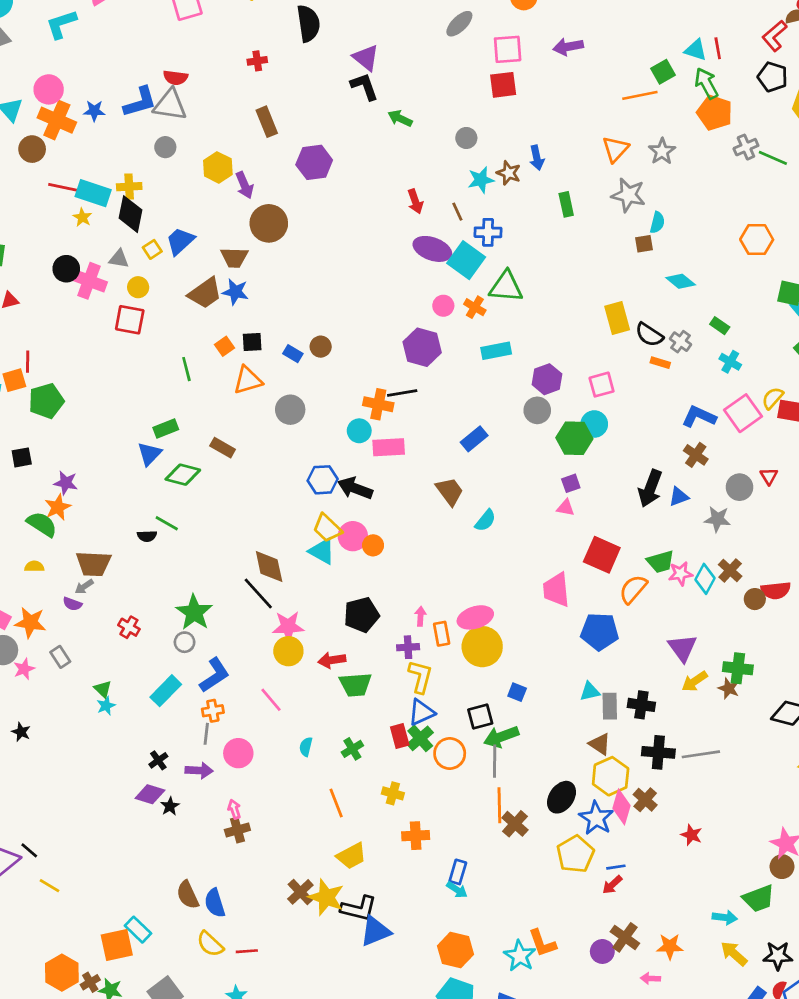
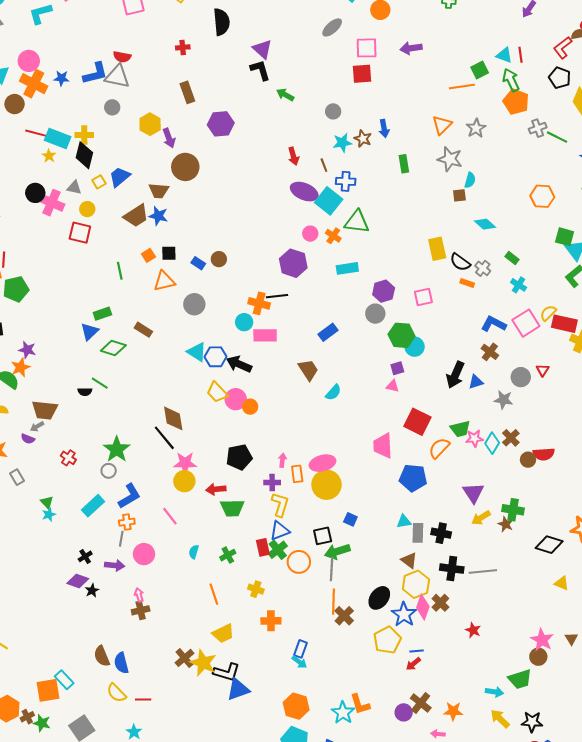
cyan circle: (594, 424) -> (415, 347), moved
cyan triangle: (322, 551) -> (197, 352), moved

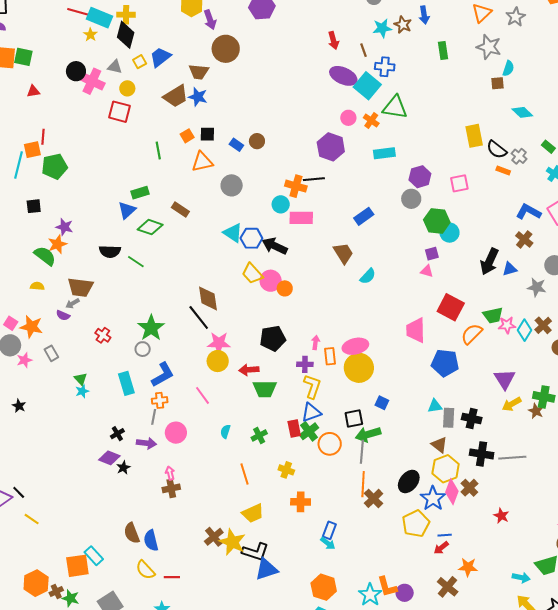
black semicircle: (85, 392) -> (110, 251), moved, size x1.5
cyan rectangle: (93, 506) -> (126, 383), turned -65
orange star: (453, 711) -> (468, 567), moved
purple circle: (404, 712) -> (405, 593), moved

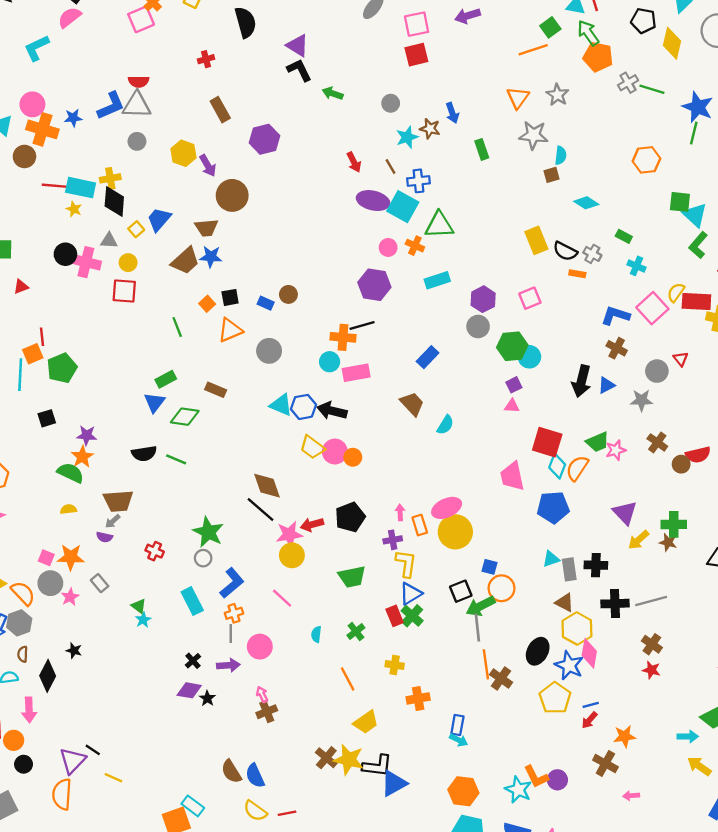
cyan diamond: (524, 330) -> (557, 466), moved
red arrow: (249, 370) -> (312, 525), moved
orange circle: (330, 444) -> (502, 588), moved
brown cross: (469, 488) -> (652, 644), moved

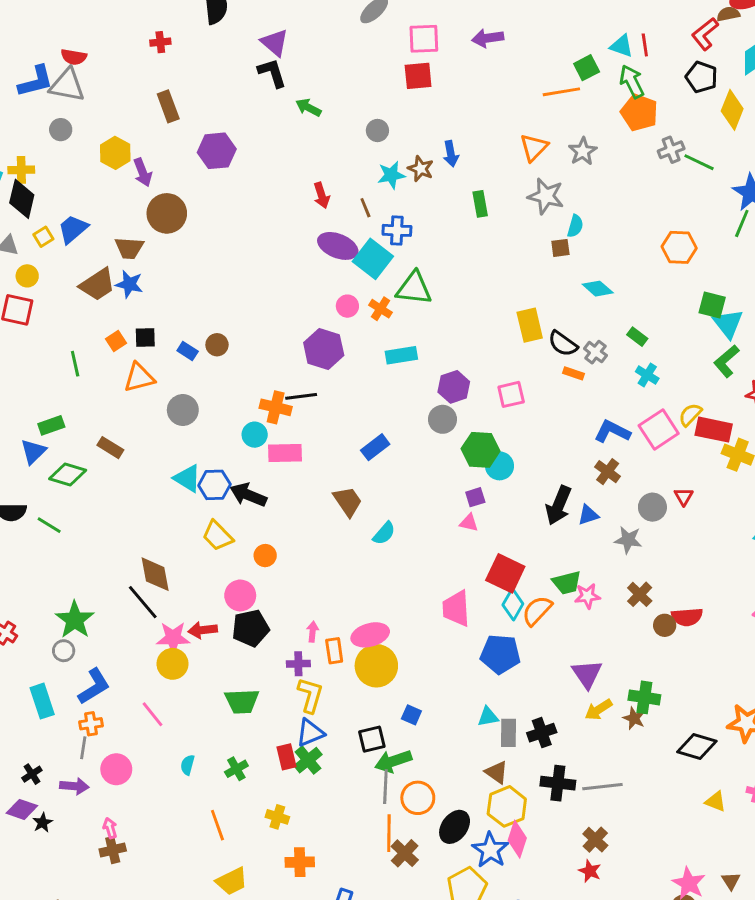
pink circle: (335, 452) -> (240, 595), moved
black cross: (596, 565) -> (542, 733), turned -30
orange circle: (502, 588) -> (418, 798), moved

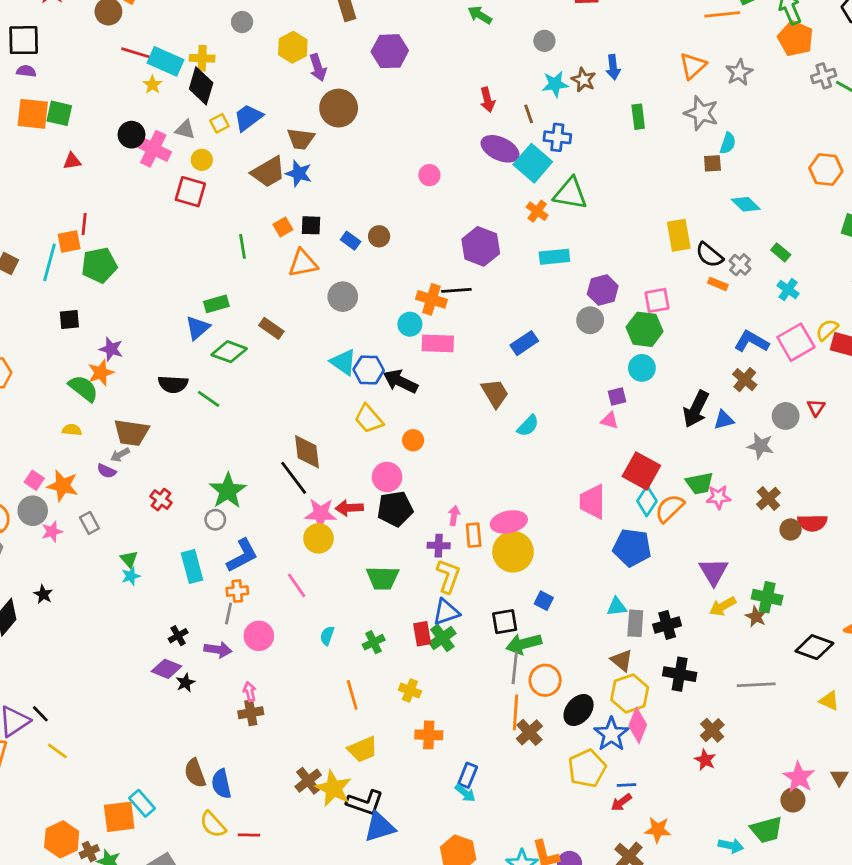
pink circle: (347, 306) -> (429, 175), moved
green hexagon: (481, 450) -> (645, 329), moved
gray line: (602, 787) -> (756, 685), moved

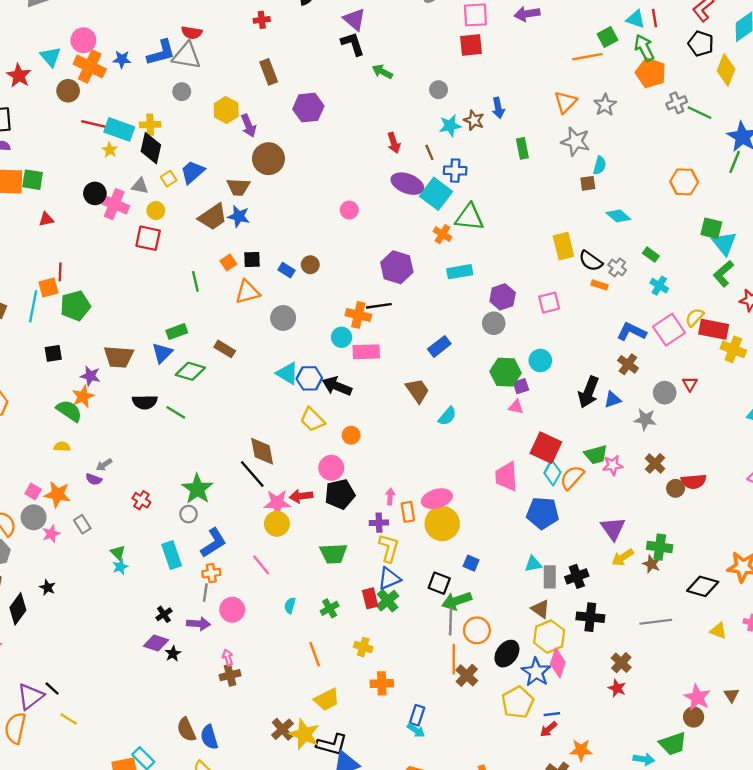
green hexagon: (645, 329) -> (506, 372), moved
brown trapezoid: (131, 433) -> (119, 357), moved
black square: (505, 622) -> (439, 583), turned 35

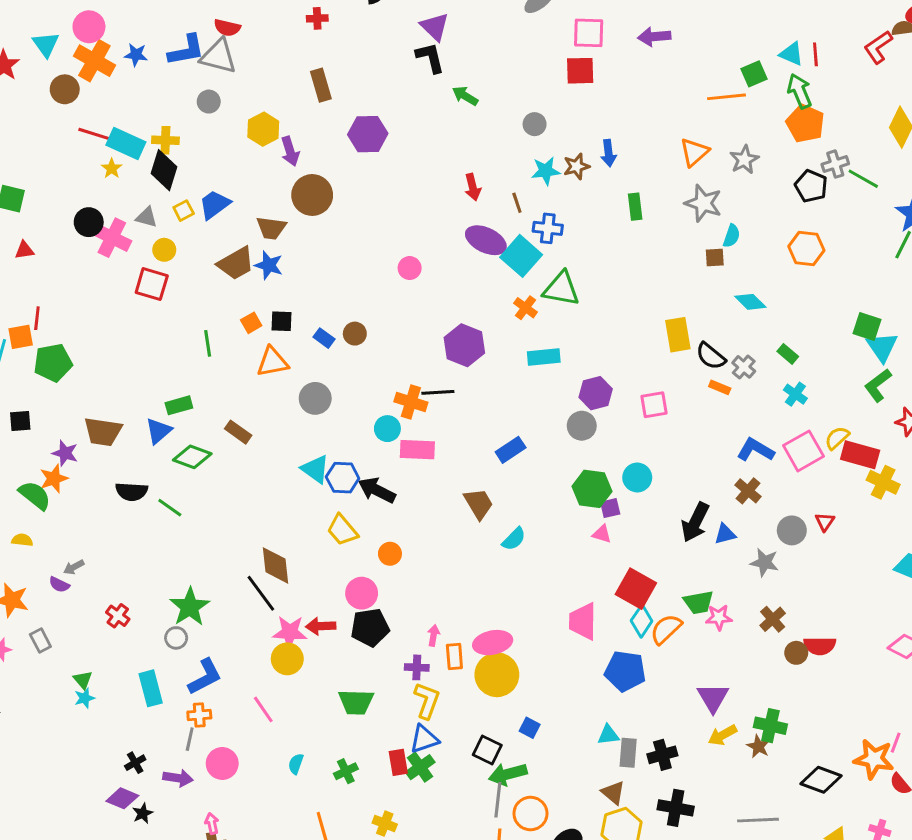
black pentagon: (701, 44) -> (811, 186), moved
brown star: (474, 120) -> (576, 166), turned 30
orange hexagon: (684, 182) -> (806, 248), moved

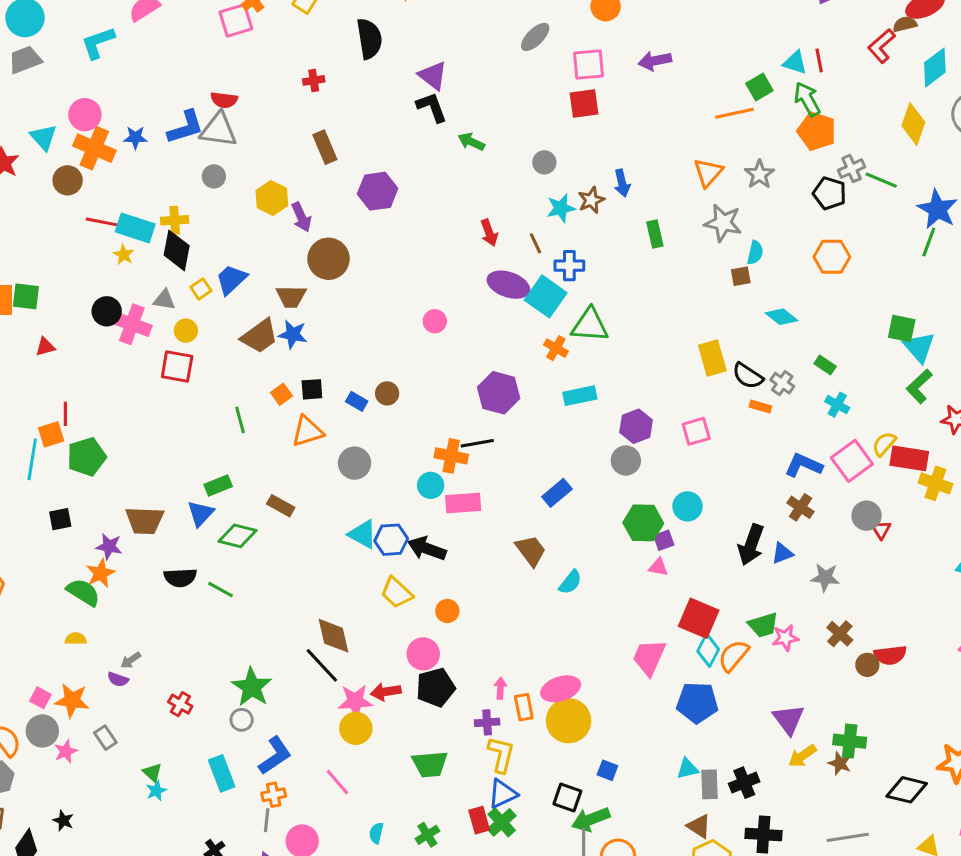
gray circle: (792, 530) -> (867, 516), moved
pink trapezoid: (583, 621) -> (649, 657), turned 30

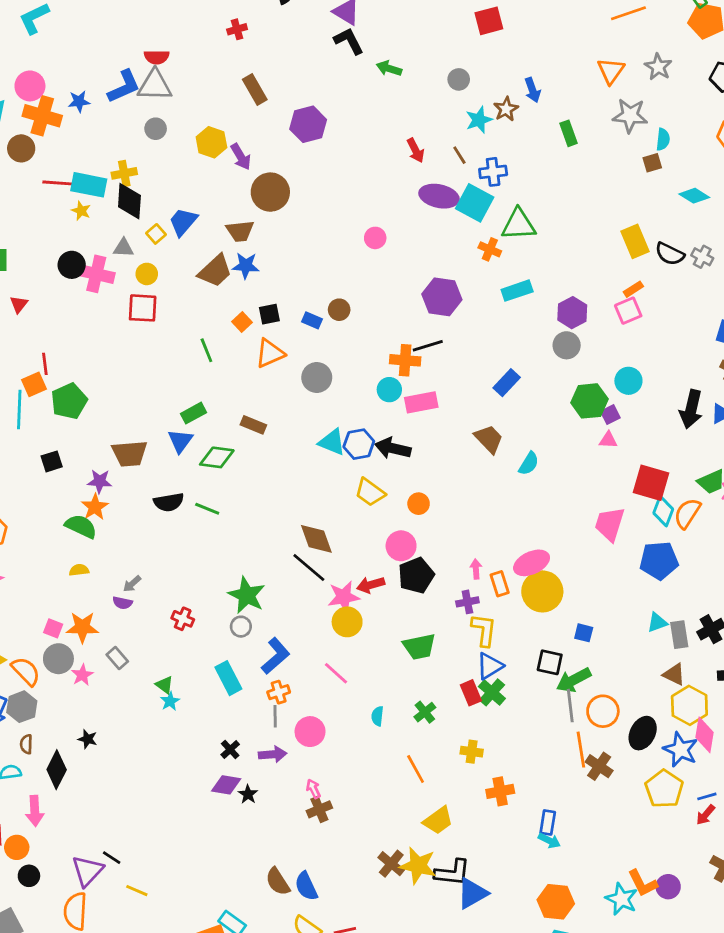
red triangle: (45, 347) -> (19, 304), turned -30
orange rectangle: (760, 406) -> (633, 289), moved, turned -42

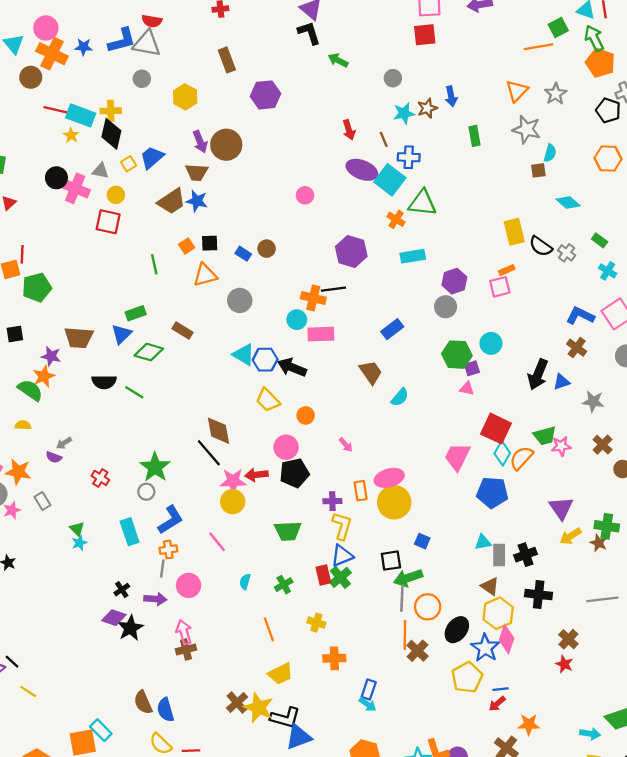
purple arrow: (241, 157) -> (200, 142), moved
pink arrow: (476, 569) -> (346, 445), moved, turned 133
black square: (550, 662) -> (391, 561), turned -30
pink arrow: (313, 789) -> (184, 632), size x1.5
black star: (248, 794) -> (130, 628), size x1.6

